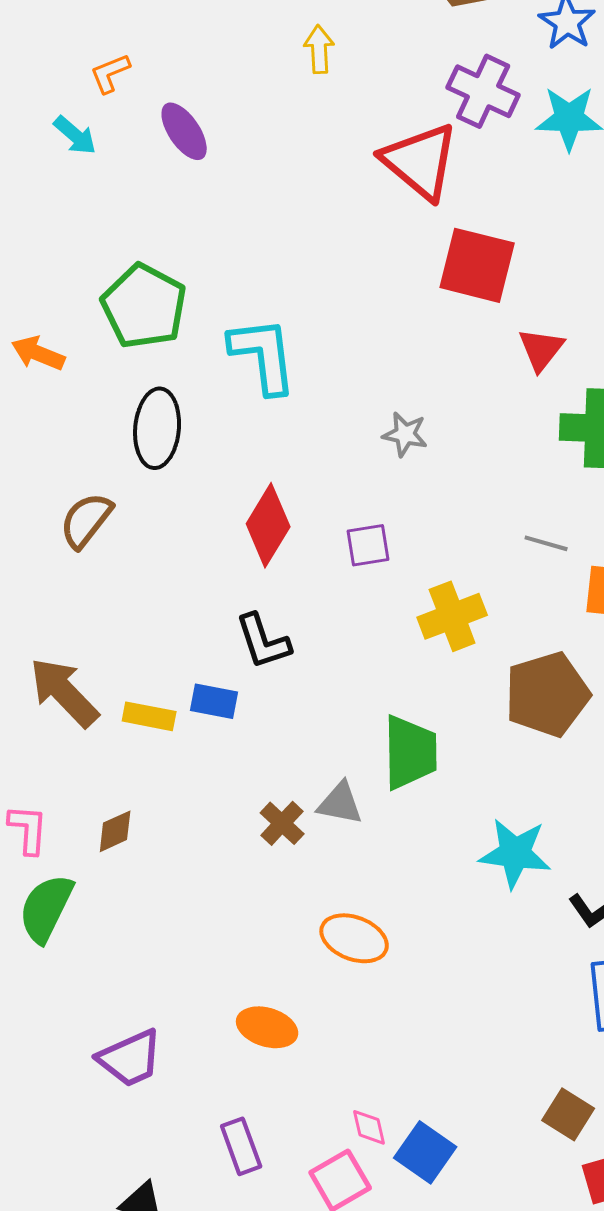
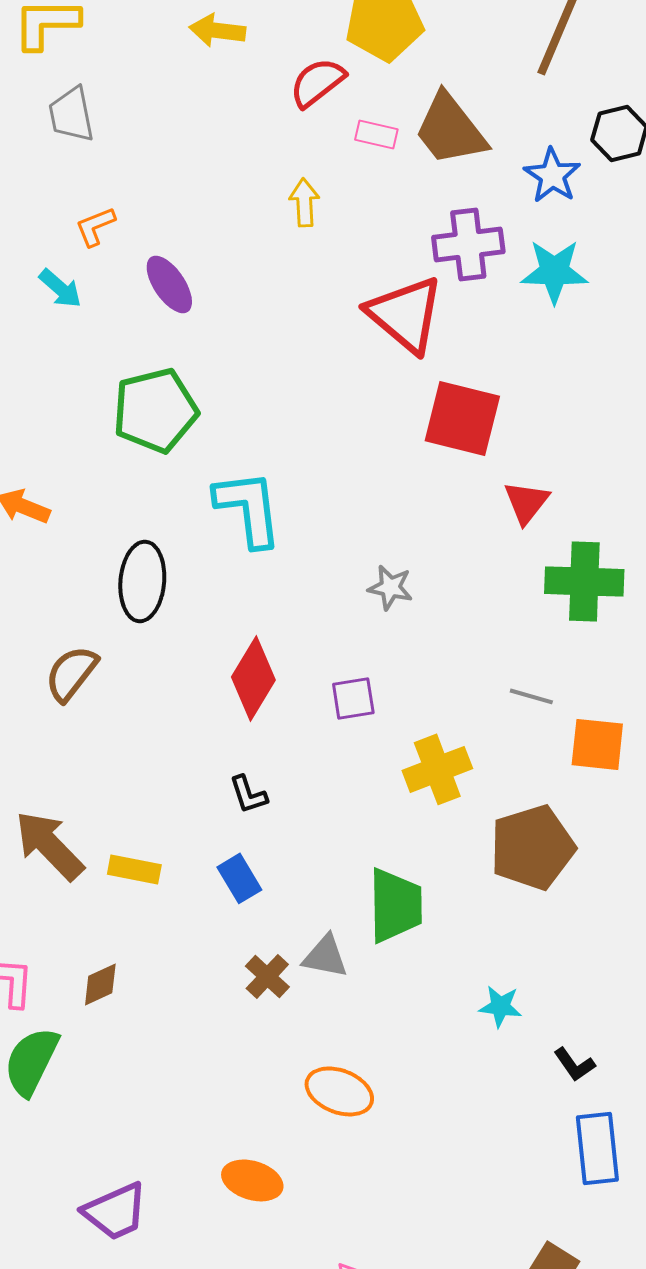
purple cross: (483, 91) -> (468, 244), turned -32
green pentagon: (144, 306) -> (155, 410), moved, turned 30
black L-shape: (263, 641) -> (248, 794), size x0.7
blue rectangle: (214, 701) -> (239, 878), moved, turned 48
cyan star: (515, 853) -> (500, 1006), size x0.6

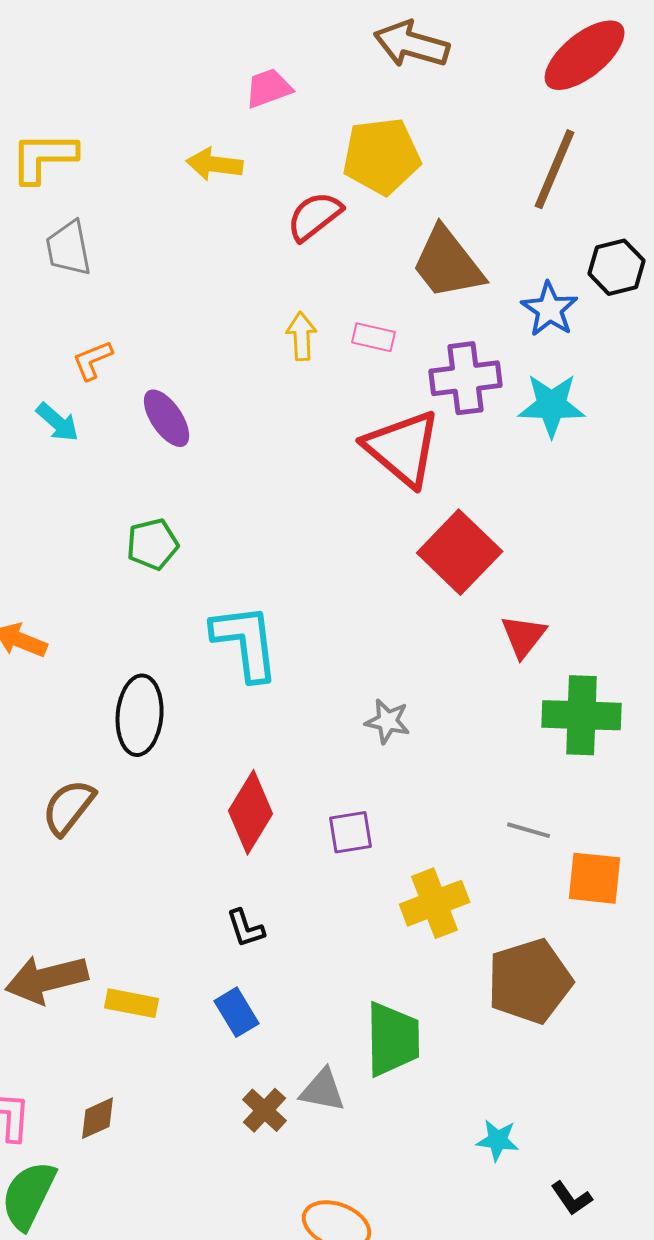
pink rectangle: (376, 134) -> (374, 337), moved
green pentagon: (155, 410) -> (153, 544), size x0.6
red square: (462, 418) -> (460, 552), turned 30
brown arrow: (49, 845) -> (47, 979), turned -60

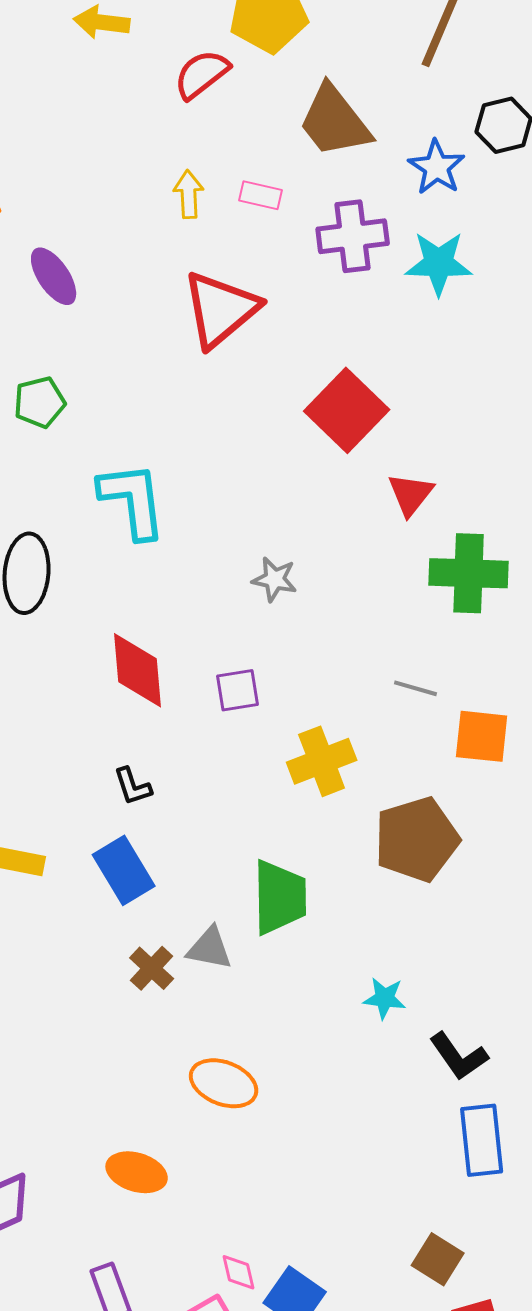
red triangle: (403, 448) -> (221, 309), moved, turned 40
red diamond: (251, 812) -> (138, 670), turned -36
blue rectangle: (237, 1012) -> (124, 870), size x1.4
black L-shape: (572, 1198) -> (459, 1056), size x1.4

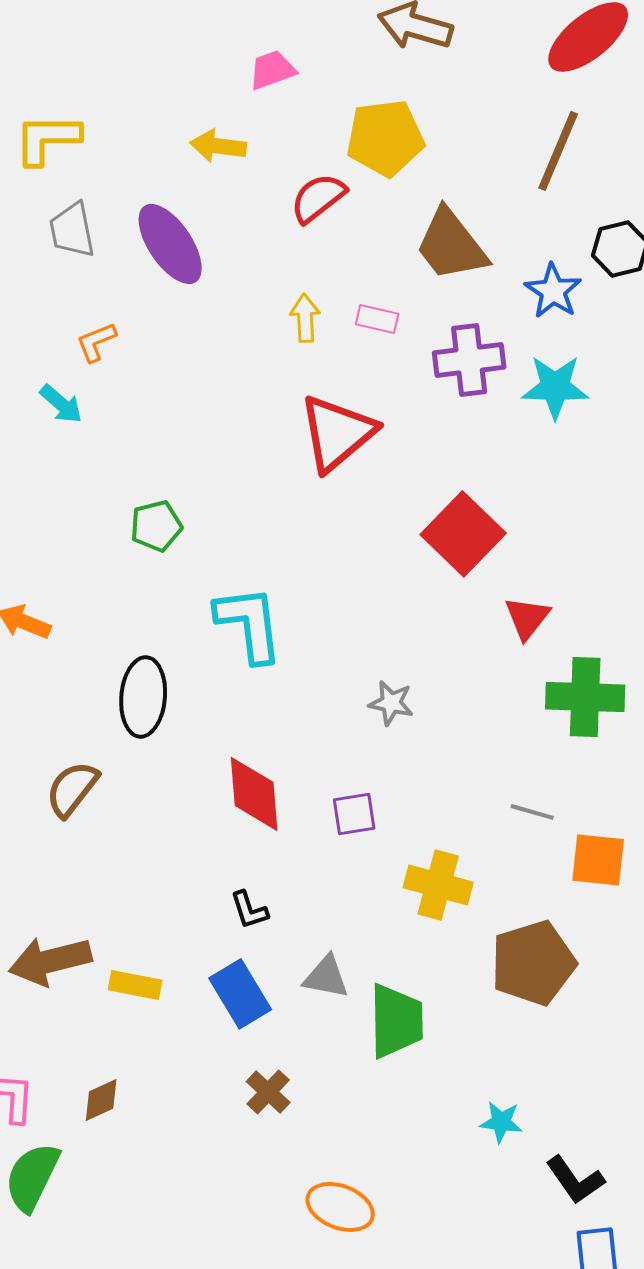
purple ellipse: (54, 276) -> (170, 244), moved, size x1.4
yellow cross: (322, 761) -> (438, 885), turned 36
gray triangle: (210, 948) -> (326, 977), moved

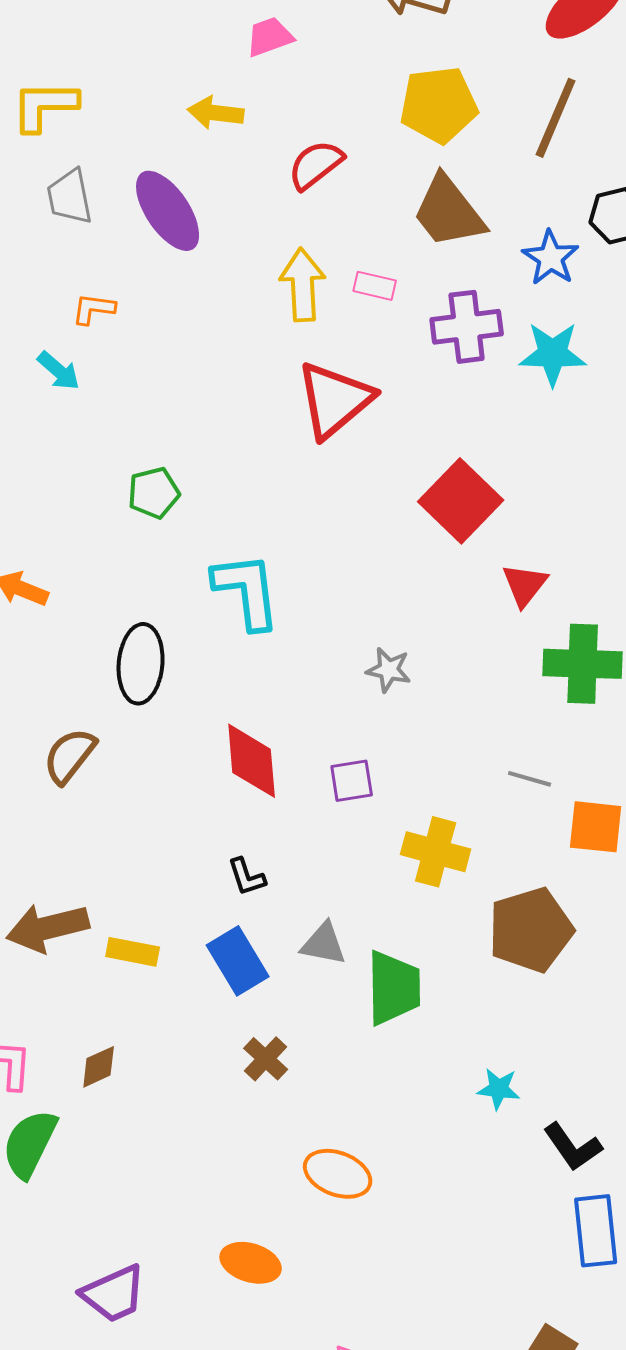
yellow pentagon: (385, 138) -> (439, 105), moved
yellow arrow: (305, 318) -> (303, 285), size x1.5
orange L-shape: (96, 342) -> (94, 309), turned 30

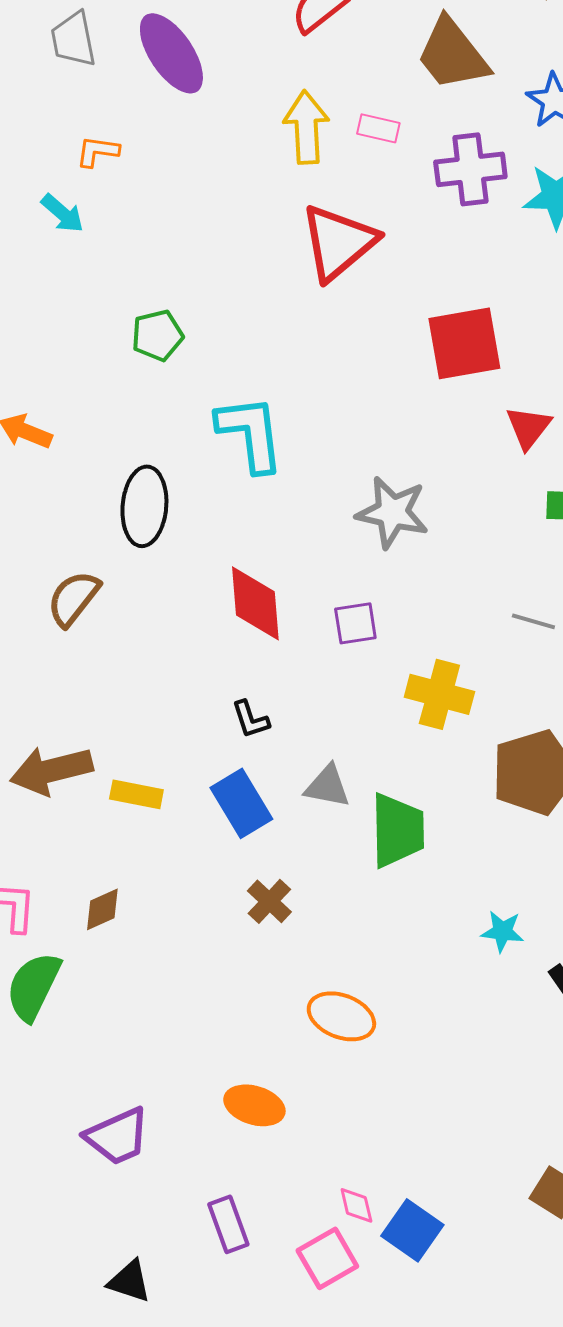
red square: (461, 501) -> (464, 343), turned 36
gray star: (389, 670) -> (392, 512), size x1.6

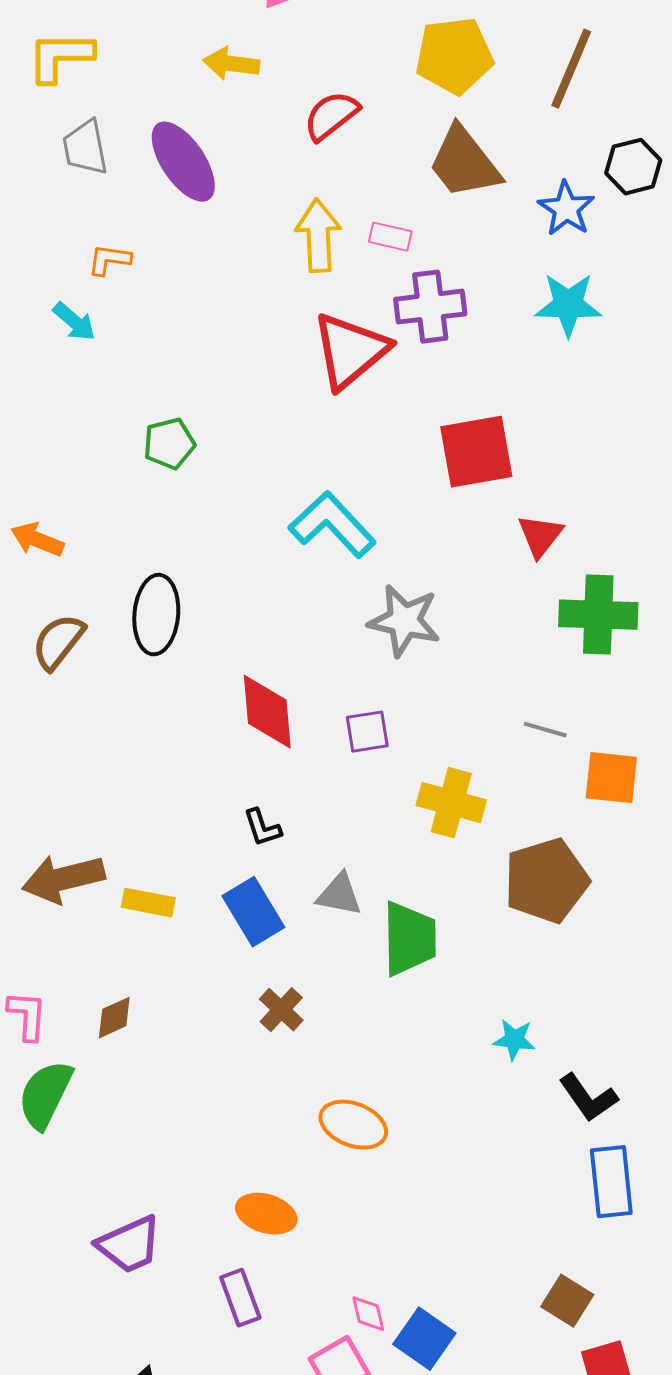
purple cross: (470, 169) -> (430, 307), moved
cyan L-shape: (250, 433) -> (332, 525), moved, turned -36
brown semicircle: (73, 598) -> (58, 642), moved
purple rectangle: (228, 1224) -> (240, 1298), moved

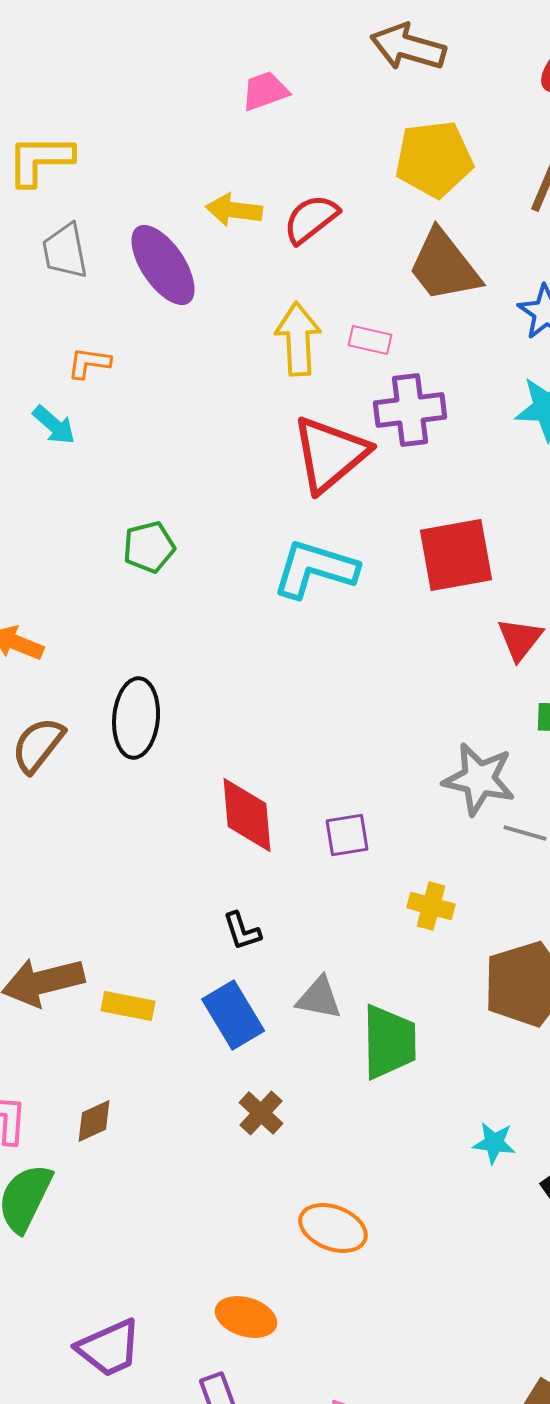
yellow arrow: (231, 64) -> (234, 210), moved
cyan L-shape: (332, 525) -> (315, 569), moved, turned -30
gray star: (404, 621) -> (479, 779), moved
yellow cross: (451, 803) -> (431, 906), size x0.7

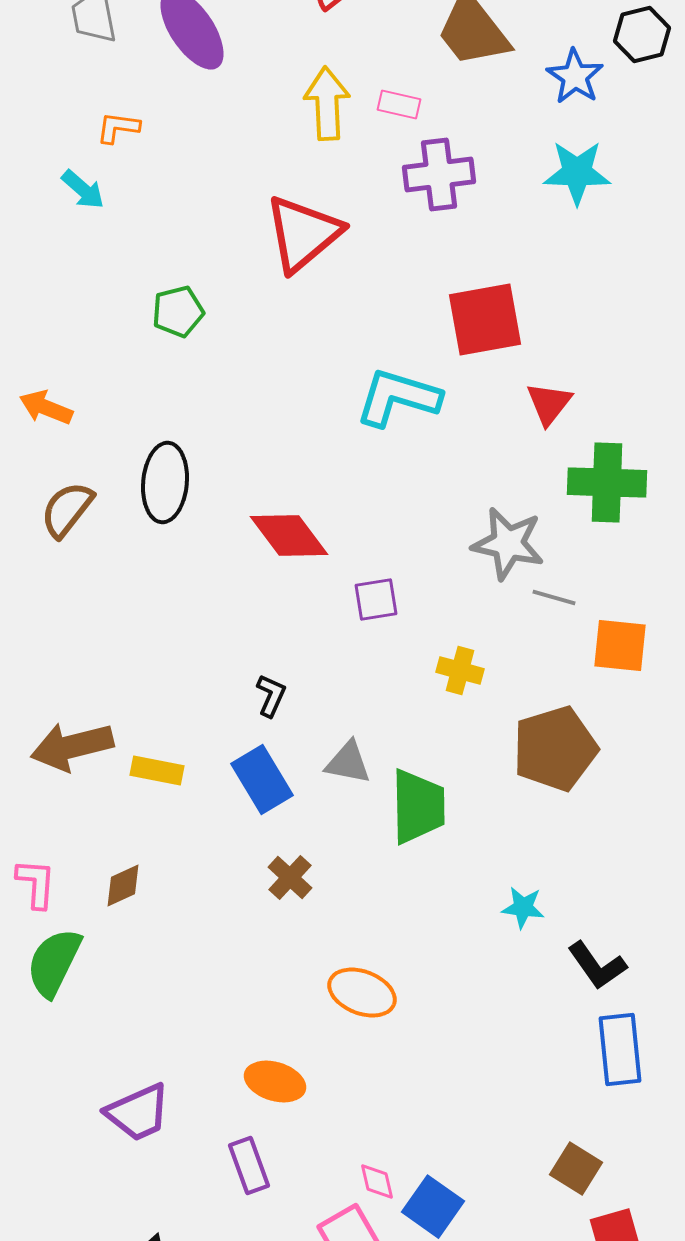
red triangle: (330, 454) -> (303, 234), moved
cyan L-shape: (315, 569) -> (398, 398), moved
red diamond: (247, 815) -> (289, 536), moved, turned -32
black L-shape: (242, 931) -> (271, 696), turned -138

